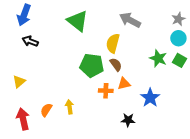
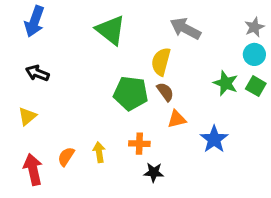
black arrow: (30, 41) -> (37, 73), moved
orange cross: (106, 91) -> (139, 144), moved
black star: (128, 120) -> (154, 172), moved

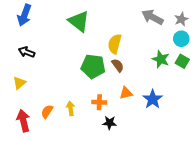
gray arrow: (185, 29) -> (153, 17), moved
orange triangle: (177, 119) -> (126, 93), moved

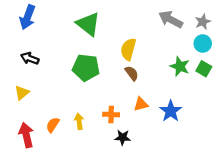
green pentagon: (93, 66) -> (86, 68), moved

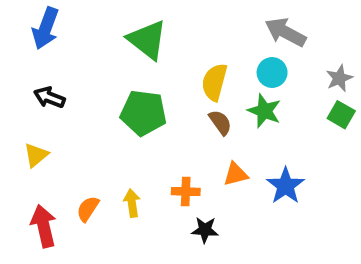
gray star: (203, 22) -> (339, 78), moved
cyan circle: (203, 43) -> (272, 72), moved
green star: (180, 66) -> (264, 111), moved

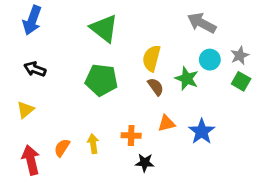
cyan circle: (272, 72) -> (210, 60), moved

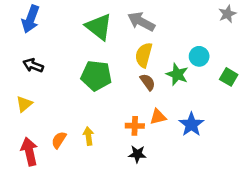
gray arrow: (202, 23) -> (141, 22), moved
gray star: (240, 56) -> (227, 14), moved
orange cross: (131, 136) -> (135, 126), moved

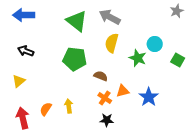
blue arrow: (31, 19) -> (24, 15), turned 70
brown semicircle: (148, 82) -> (101, 76), moved, turned -32
orange cross: (135, 126) -> (105, 98), turned 32

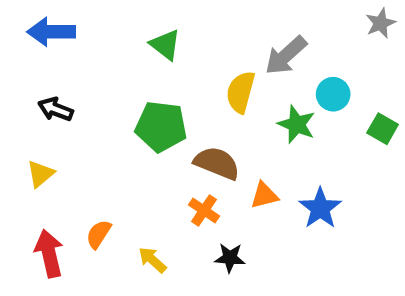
gray arrow: (110, 17) -> (286, 55), moved, turned -70
green triangle: (77, 21) -> (165, 45), size x0.7
brown semicircle: (101, 76) -> (217, 163), size x1.5
orange cross: (105, 98) -> (204, 210), moved
yellow arrow: (69, 106) -> (152, 260), moved, turned -40

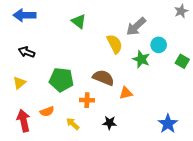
yellow semicircle: (241, 92) -> (115, 44), turned 138
green pentagon: (161, 126) -> (61, 80), moved
blue star: (320, 208) -> (168, 124), moved
orange cross: (204, 210) -> (87, 100), moved, turned -32
orange semicircle: (99, 234) -> (47, 111), turned -144

